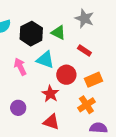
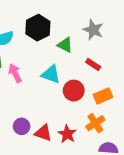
black hexagon: (31, 34) -> (38, 28), moved
pink arrow: (20, 67) -> (15, 73), moved
red star: (50, 94) -> (67, 134), moved
red triangle: (51, 122) -> (43, 133), moved

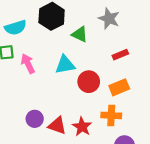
red rectangle: (93, 65) -> (120, 55), moved, turned -56
cyan triangle: (51, 74) -> (65, 65), turned -30
orange cross: (95, 123) -> (111, 115), turned 36

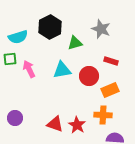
green triangle: (80, 34) -> (75, 43), turned -42
red rectangle: (120, 55) -> (111, 61), turned 40
red circle: (89, 82) -> (89, 76), moved
purple circle: (35, 119) -> (15, 118), moved

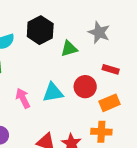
pink arrow: (29, 69) -> (23, 98), moved
cyan triangle: (62, 70) -> (53, 92), moved

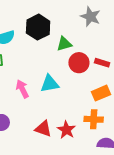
gray star: (99, 32) -> (90, 17), moved
red circle: (85, 87) -> (79, 63), moved

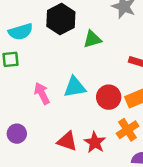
red circle: (79, 63) -> (109, 97), moved
orange cross: (94, 119) -> (128, 130), turned -36

